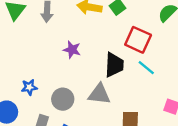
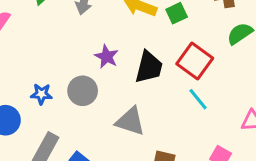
black trapezoid: (114, 65) -> (149, 67), moved
gray circle: (63, 99) -> (83, 91), moved

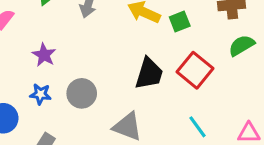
purple star: (107, 57) -> (44, 55), moved
cyan line: (198, 99) -> (198, 127), moved

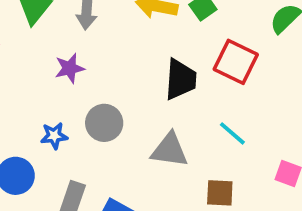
purple star: (44, 55) -> (70, 68), moved, turned -30
cyan line: (198, 127) -> (232, 133), moved

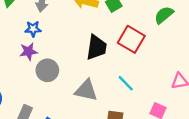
purple star: (70, 68) -> (29, 51), moved
blue star: (54, 136) -> (33, 29), moved

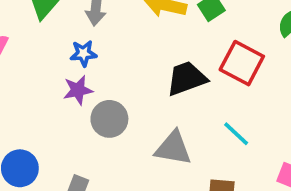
black trapezoid: (96, 47) -> (187, 78), turned -116

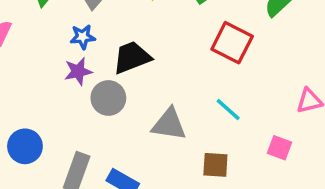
black trapezoid: (187, 78) -> (132, 57), moved

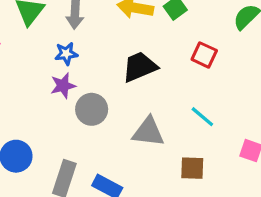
red square: (232, 43) -> (204, 55), size x0.7
black trapezoid: (132, 57) -> (140, 67), moved

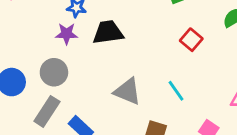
black trapezoid: (140, 67) -> (108, 32), moved
gray circle: (92, 109) -> (54, 72), moved

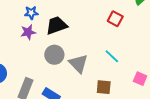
gray circle: (54, 72) -> (54, 55), moved
gray triangle: (127, 91) -> (78, 63), turned 35

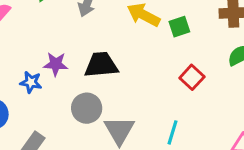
blue star: (31, 13) -> (31, 82), moved
cyan line: (112, 56) -> (172, 132), turned 49

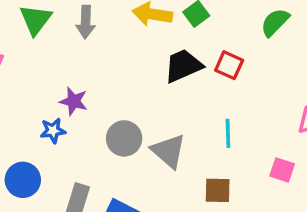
purple star: (56, 64) -> (74, 101), turned 30
black trapezoid: (101, 65) -> (183, 66), moved

